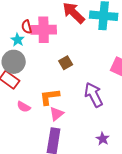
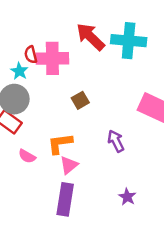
purple arrow: (94, 95) -> (116, 141), size x0.7

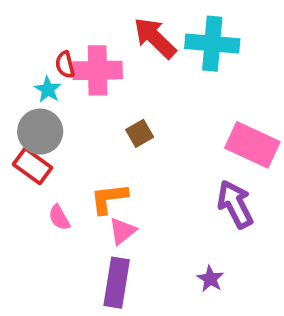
purple arrow: (116, 141) -> (235, 204), moved, size x1.4
pink semicircle: (27, 156) -> (59, 218), turned 30

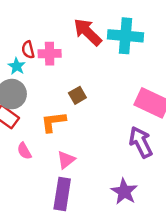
pink cross: (98, 70) -> (50, 54), size x0.7
orange L-shape: (109, 198) -> (53, 122), moved
purple star: (210, 279) -> (124, 191), size x1.5

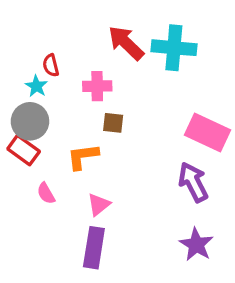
pink cross: (50, 54) -> (97, 86), moved
brown square: (77, 95) -> (113, 123), turned 36
purple star: (124, 191) -> (196, 245), moved

